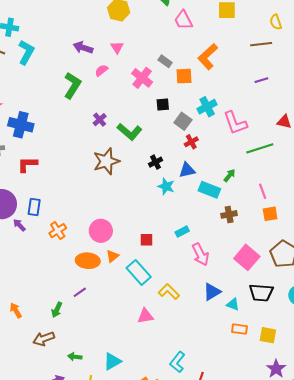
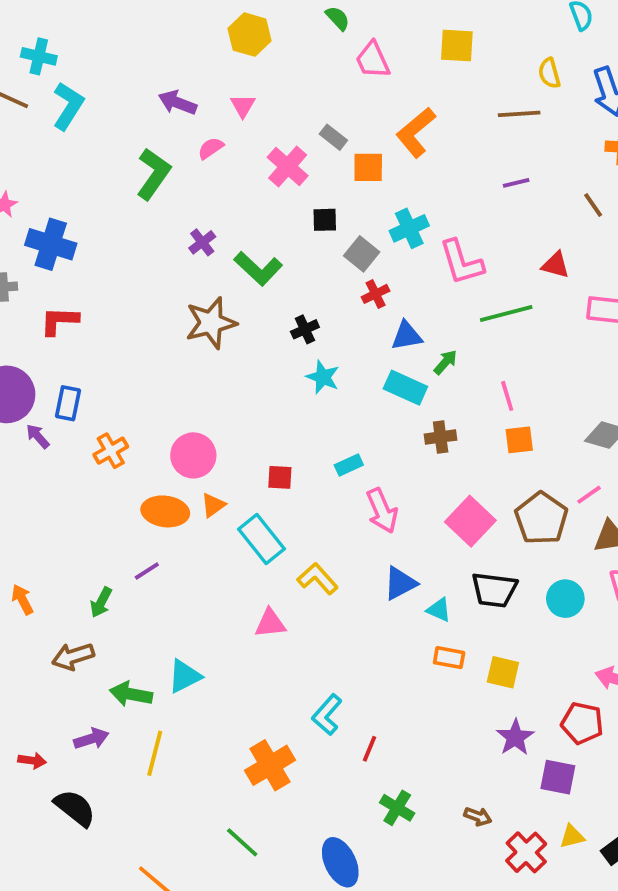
blue triangle: (187, 170) -> (407, 336), moved
green arrow: (75, 357) -> (131, 694), size x1.5
cyan triangle: (112, 361) -> (185, 676), moved

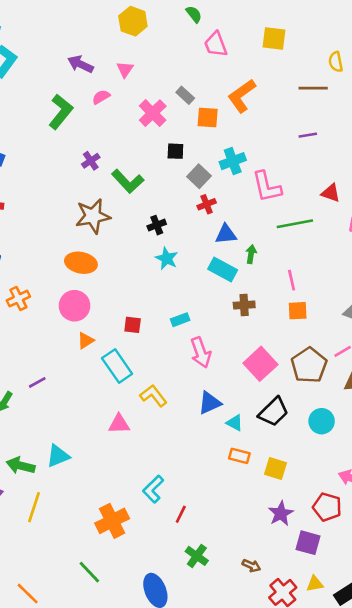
green arrow: (445, 362) -> (251, 254), turned -36
orange ellipse: (165, 511) -> (81, 263), moved
black trapezoid: (494, 590) -> (273, 412), turned -56

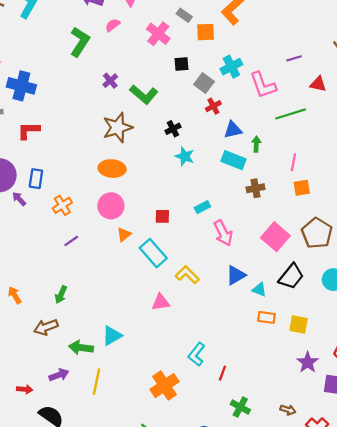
purple line: (308, 135) -> (294, 58), moved
pink line: (292, 280) -> (293, 162), turned 30
purple line: (37, 382) -> (71, 241), moved

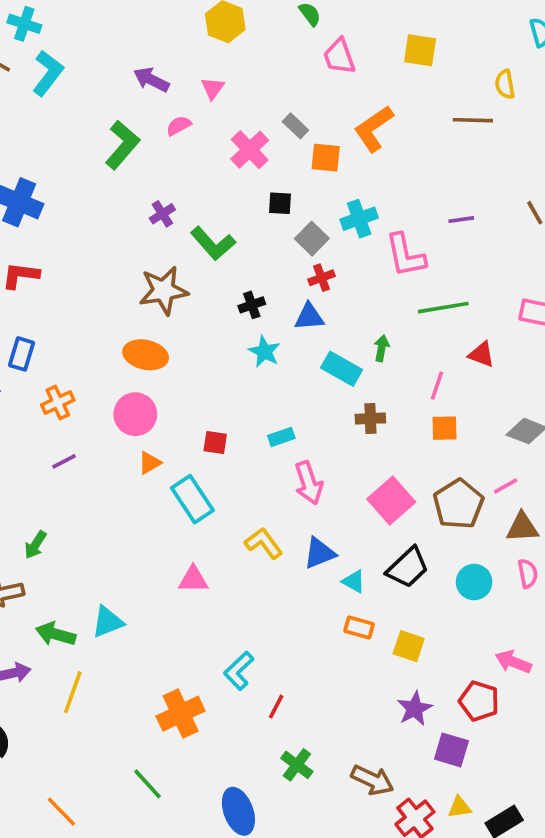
red triangle: (318, 84) -> (481, 354), moved
blue triangle: (233, 130) -> (309, 317), moved
yellow L-shape: (187, 275) -> (264, 543), moved
brown arrow: (288, 410) -> (372, 780), size x1.6

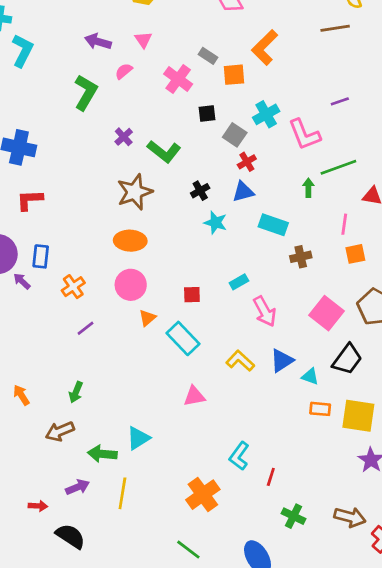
green arrow: (382, 348) -> (308, 188), moved
yellow square: (409, 646) -> (358, 416), size x1.5

